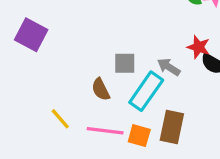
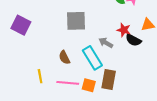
gray square: (125, 63) -> (76, 21), moved, size x1.5
cyan rectangle: (146, 91) -> (92, 58), turned -65
yellow line: (60, 119) -> (40, 76), turned 32

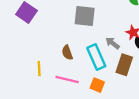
brown rectangle: (109, 79) -> (124, 65), moved
orange square: (89, 85) -> (97, 85), moved

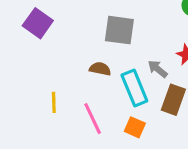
brown semicircle: (67, 53) -> (100, 69), moved, turned 120
pink line: (67, 80) -> (93, 119), turned 50

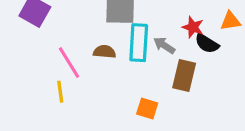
cyan rectangle: (134, 88) -> (139, 43), moved, turned 32
pink line: (93, 119) -> (69, 63), moved

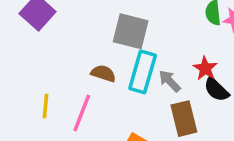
pink line: (69, 63) -> (82, 113), moved, turned 40
brown rectangle: (184, 75) -> (184, 119), turned -40

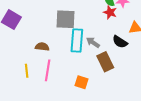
red star: (205, 68) -> (110, 12), moved
brown semicircle: (103, 73) -> (42, 47), moved

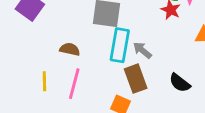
black semicircle: (120, 42) -> (180, 83), moved
brown rectangle: (105, 62) -> (136, 79), moved

